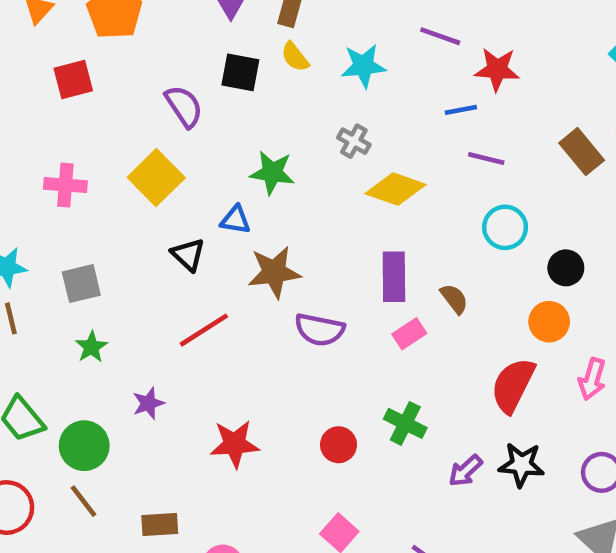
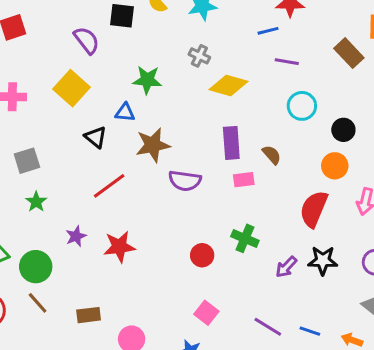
pink rectangle: (409, 334) -> (244, 180), turned 30
red star: (235, 444) -> (119, 247), moved

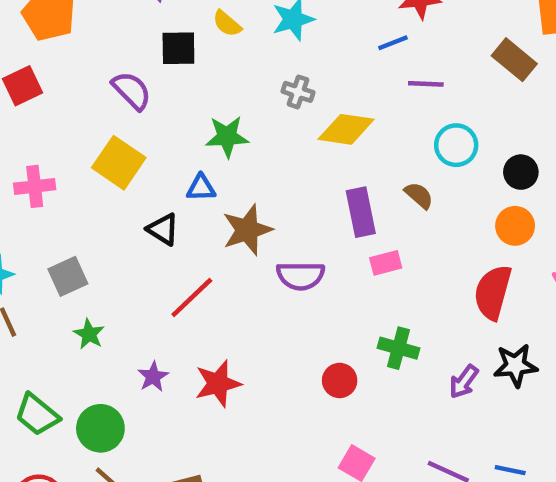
brown semicircle: (272, 155) -> (419, 195), moved

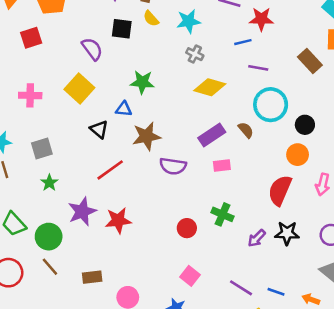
gray cross: (298, 92) -> (195, 54), moved
cyan circle: (456, 145) -> (271, 105), size x1.4
purple rectangle: (361, 212) -> (212, 135), turned 60
purple star: (153, 377) -> (82, 212), size x1.6

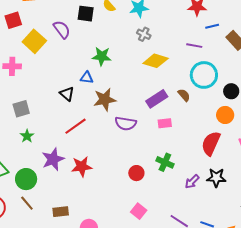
blue line: (243, 42) -> (212, 26), moved
yellow square: (79, 89) -> (34, 41), moved

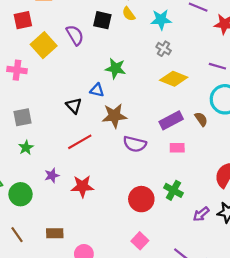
purple star: (53, 159) -> (52, 175), size x0.6
red circle: (136, 173) -> (141, 199), size x1.5
brown line: (27, 203) -> (17, 235), moved

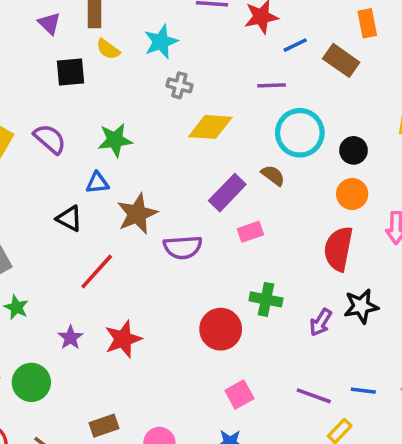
purple semicircle: (75, 35) -> (50, 139), moved
pink square: (140, 241) -> (239, 394), turned 35

